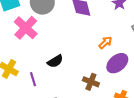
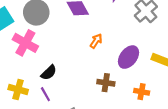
orange arrow: (105, 42) -> (96, 41), moved
black semicircle: (55, 61) -> (49, 73), moved

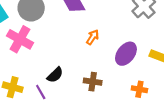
black semicircle: (49, 73) -> (55, 75), moved
brown cross: (106, 83) -> (93, 82), moved

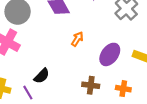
brown cross: (93, 82) -> (91, 85), moved

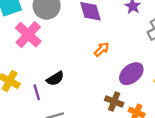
brown cross: (91, 85) -> (114, 102), moved

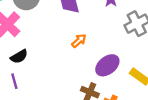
black semicircle: (55, 79) -> (19, 56), moved

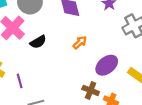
black semicircle: (19, 56) -> (38, 42), moved

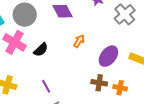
purple line: (20, 81) -> (46, 86), moved

